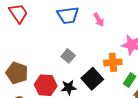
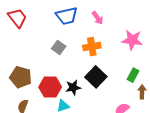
gray square: (68, 56) -> (59, 47), moved
orange cross: (113, 62) -> (92, 47), moved

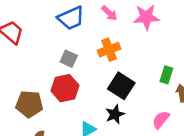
pink star: (132, 40) -> (146, 17), moved
red hexagon: (50, 87) -> (65, 88), moved
black star: (73, 87) -> (115, 114), moved

